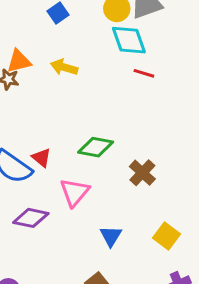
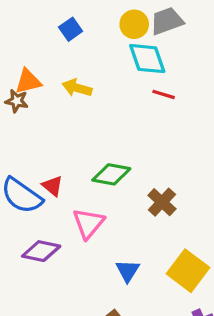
yellow square: (167, 236) -> (188, 271), size x1.4

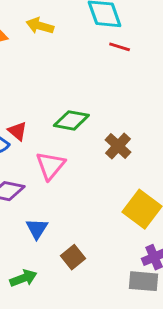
yellow arrow: (77, 88) -> (40, 26), moved
blue triangle: (128, 271) -> (37, 229), moved

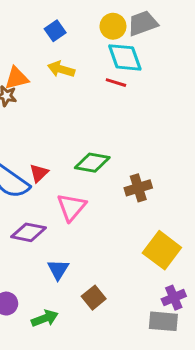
red line: (120, 47) -> (116, 83), moved
red triangle: (17, 131) -> (39, 173), turned 36
brown cross: (118, 146) -> (138, 188), turned 30

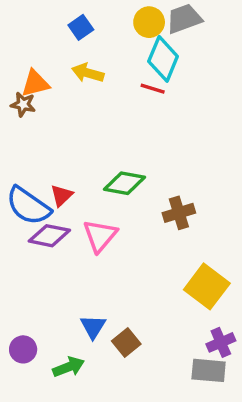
cyan diamond: (125, 57) -> (163, 59), turned 42
purple diamond: (28, 232) -> (49, 236), moved
blue triangle: (58, 269) -> (93, 327), moved

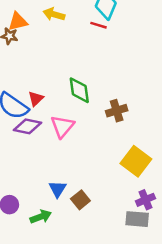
green diamond: (125, 183) -> (79, 90), turned 72

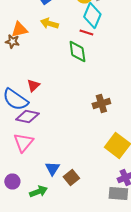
green diamond: (79, 90) -> (77, 52), moved
red triangle: (36, 99) -> (33, 86), moved
pink triangle: (62, 126) -> (23, 142), moved

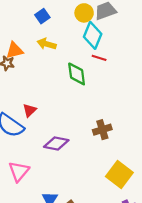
red line: (86, 32) -> (99, 58), moved
purple diamond: (27, 116) -> (56, 143), moved

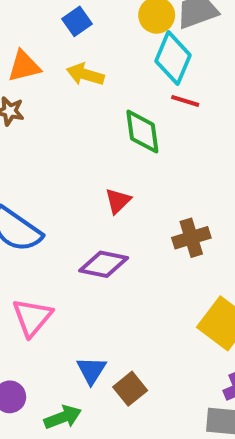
orange triangle: (15, 50) -> (24, 66), moved
red triangle: (30, 110) -> (118, 201), moved

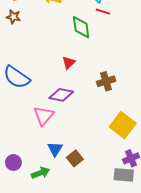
pink triangle: (32, 317) -> (44, 116), moved

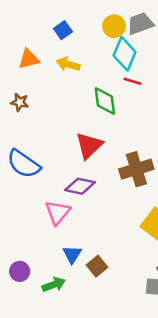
brown star: (13, 17) -> (20, 102), moved
red triangle: (69, 63) -> (89, 146), size x1.6
brown cross: (106, 81) -> (136, 169), size x1.4

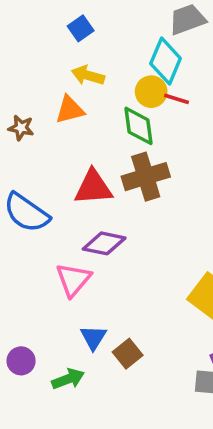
yellow circle: (114, 26) -> (151, 92), moved
orange triangle: (29, 59) -> (70, 110), moved
red triangle: (89, 146) -> (93, 187), moved, turned 40
brown cross: (136, 169) -> (146, 177), moved

